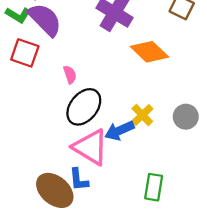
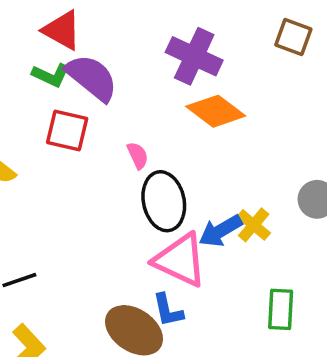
orange diamond: (149, 52) -> (216, 111), moved
black ellipse: (84, 107) -> (164, 201), turned -45
yellow cross: (142, 115) -> (254, 225), moved

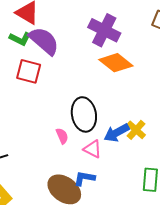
pink semicircle: (138, 155) -> (62, 136), moved
pink triangle: (180, 260) -> (93, 149), size x0.6
blue L-shape: (168, 310) -> (84, 178), turned 110

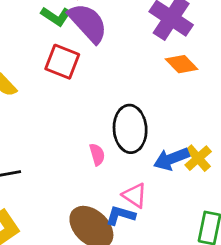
orange diamond: (116, 63) -> (182, 64), size x0.7
pink triangle: (93, 149) -> (135, 195), moved

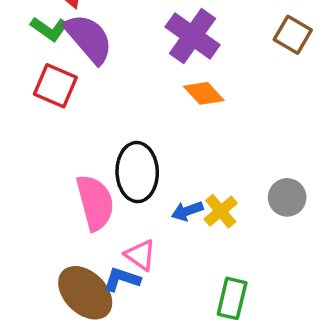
pink semicircle: (97, 154) -> (95, 203), size x2.0
blue arrow: (171, 159) -> (187, 211), size x0.7

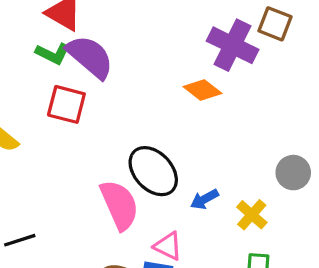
purple cross: (193, 36) -> (233, 45), moved
black ellipse: (137, 172) -> (153, 171), turned -33
yellow cross: (221, 211) -> (252, 215), moved

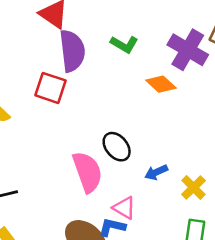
green L-shape: (53, 54) -> (124, 44), moved
purple semicircle: (90, 57) -> (72, 51), turned 39
black ellipse: (153, 171) -> (117, 147), size x0.7

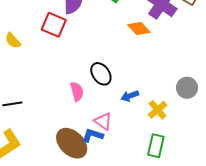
pink semicircle: (87, 172) -> (77, 91), size x0.6

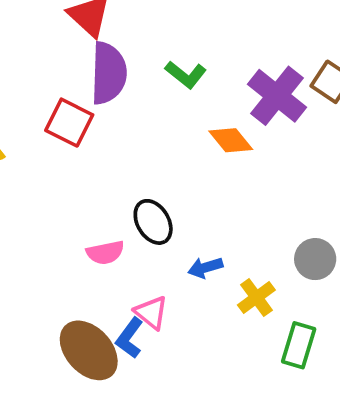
pink semicircle: (77, 91) -> (105, 253), turned 90
blue L-shape: (93, 135) -> (130, 338), turned -75
green rectangle: (156, 146) -> (299, 345), moved

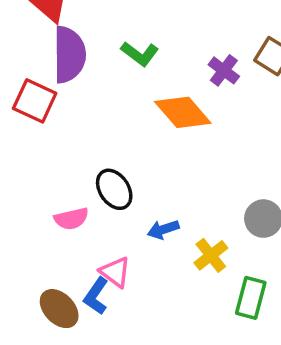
purple cross: (277, 96) -> (224, 70), size x0.6
orange diamond: (231, 140) -> (183, 112), size x1.4
brown ellipse: (89, 350) -> (59, 309), size x0.7

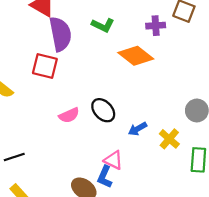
purple cross: (224, 70) -> (156, 26), turned -30
pink semicircle: (71, 219) -> (69, 115), moved

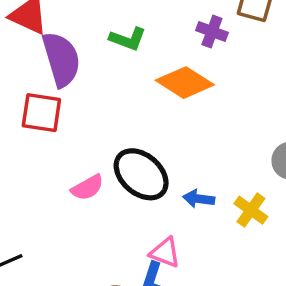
purple cross: (156, 26) -> (212, 31), turned 30
black ellipse: (103, 110) -> (141, 174), size x1.4
blue arrow: (138, 129) -> (199, 199), turned 42

